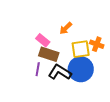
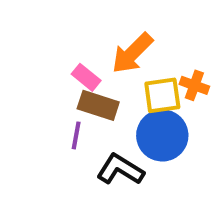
orange arrow: (66, 28) -> (132, 53), size x1.6
black L-shape: (60, 72) -> (120, 169), moved

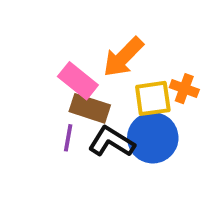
pink rectangle: (86, 77) -> (78, 81), size x1.4
black L-shape: (120, 169) -> (111, 142), moved

